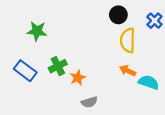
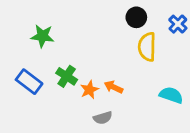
green cross: (58, 66) -> (67, 76), turned -30
orange arrow: (128, 71) -> (114, 87), moved

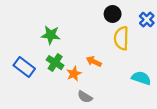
green star: (42, 36) -> (51, 35), moved
orange arrow: (114, 87) -> (94, 61), moved
gray semicircle: (103, 118) -> (85, 97), turned 48

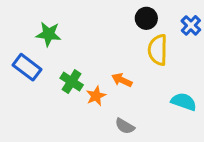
green star: (51, 35) -> (49, 34), moved
blue rectangle: (24, 67) -> (27, 67), moved
gray semicircle: (85, 97) -> (125, 126), moved

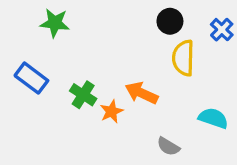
green star: (49, 34) -> (55, 23), moved
orange arrow: (122, 80) -> (142, 93), size x1.4
gray semicircle: (125, 126) -> (168, 146), moved

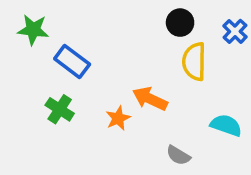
green star: (55, 23) -> (33, 30), moved
blue rectangle: (31, 78) -> (72, 62), moved
green cross: (83, 95) -> (60, 109), moved

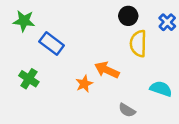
green cross: (60, 109) -> (29, 79), moved

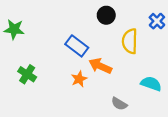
black circle: (128, 16) -> (106, 15), moved
green star: (24, 21) -> (14, 29), moved
blue rectangle: (52, 44) -> (77, 46), moved

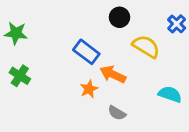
yellow semicircle: (130, 41) -> (146, 46), turned 120
green cross: (27, 74) -> (20, 76), moved
gray semicircle: (119, 104) -> (117, 113), moved

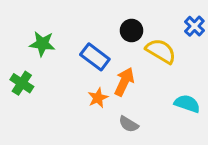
black circle: (120, 17) -> (132, 31), moved
green star: (16, 33) -> (42, 44), moved
orange arrow: (113, 74) -> (124, 82), turned 90

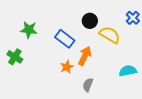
cyan semicircle: (187, 104) -> (128, 71), turned -30
gray semicircle: (129, 124) -> (88, 85), turned 80

